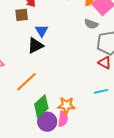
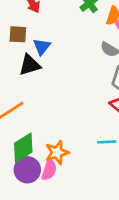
brown square: (22, 15) -> (18, 34), moved
orange star: (66, 105) -> (57, 153), turned -30

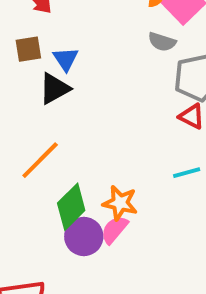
orange star: (57, 153) -> (120, 203), turned -30
pink semicircle: (49, 170) -> (114, 230), turned -145

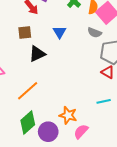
blue triangle: (66, 59) -> (60, 32), moved
green diamond: (71, 207) -> (28, 122), moved
pink semicircle: (114, 230) -> (81, 131), moved

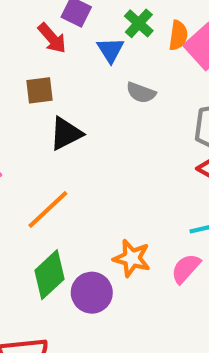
blue triangle: (60, 32) -> (110, 50), moved
gray semicircle: (95, 33) -> (141, 93), moved
pink semicircle: (81, 131) -> (186, 268), moved

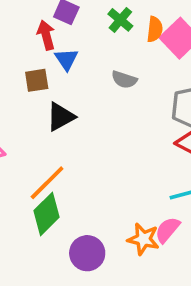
red arrow: (52, 38) -> (46, 35), turned -152
blue triangle: (110, 50) -> (66, 59), moved
orange star: (132, 258) -> (143, 239), moved
green diamond: (49, 275) -> (46, 214), moved

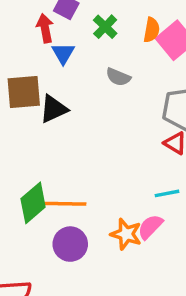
green cross: (120, 20) -> (105, 27), moved
brown square: (37, 80) -> (24, 92), moved, size x1.5
orange line: (47, 183) -> (65, 204), moved, turned 42

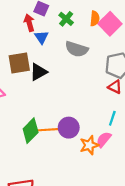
gray semicircle: (118, 77) -> (77, 49), size x1.5
cyan line: (167, 193) -> (112, 118), turned -56
orange star: (126, 234) -> (89, 145), turned -30
purple circle: (70, 244) -> (69, 128), moved

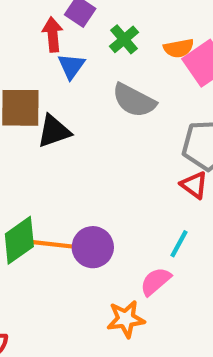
orange semicircle: (95, 19) -> (179, 48), turned 64
orange star: (89, 145) -> (126, 319), moved

